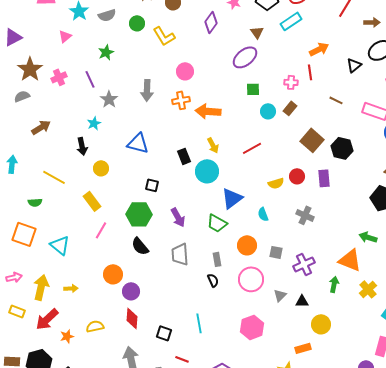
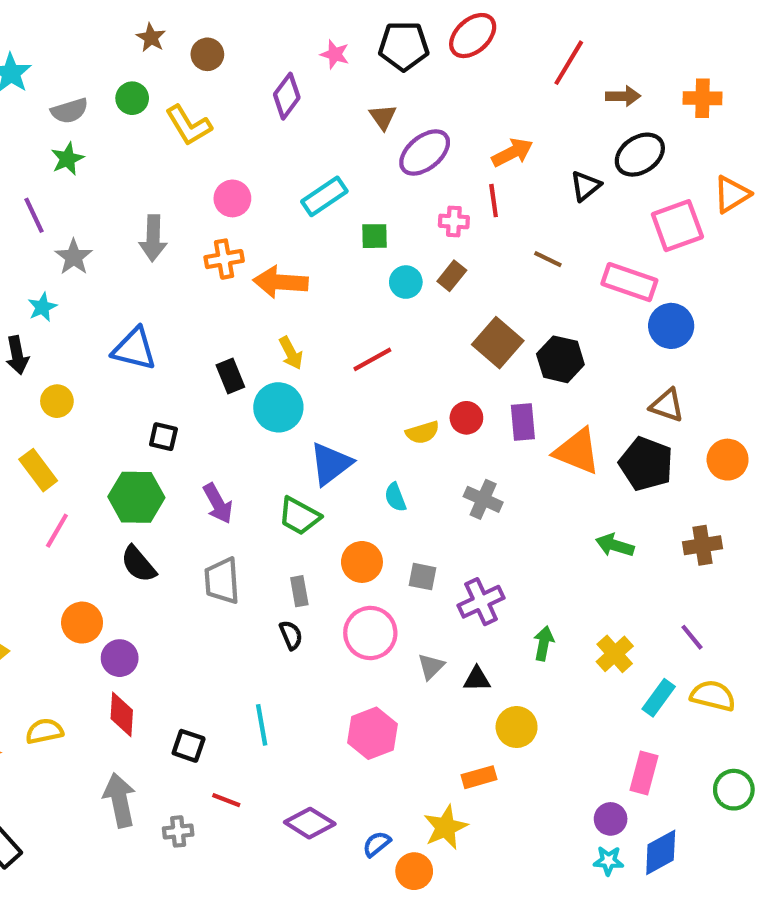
gray semicircle: (107, 15) -> (69, 111), moved
cyan rectangle: (291, 21) -> (324, 196), moved
purple ellipse: (245, 57) -> (425, 153), moved
orange triangle: (350, 260) -> (577, 451), moved

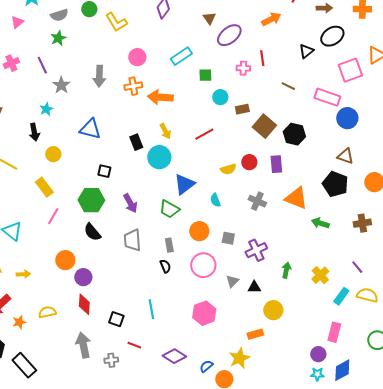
orange arrow: (512, 153) -> (271, 19), moved
brown rectangle: (452, 276) -> (242, 109), moved, turned 40
orange triangle: (577, 451) -> (296, 198), moved

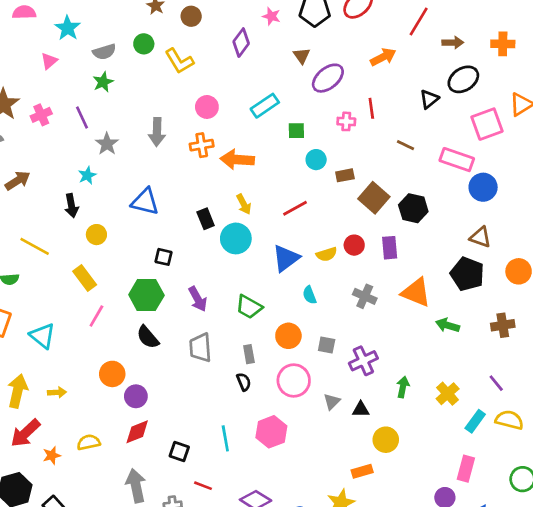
blue triangle: (184, 184) -> (286, 258), moved
red diamond: (84, 304) -> (137, 432), turned 65
pink hexagon: (204, 313) -> (271, 432), moved

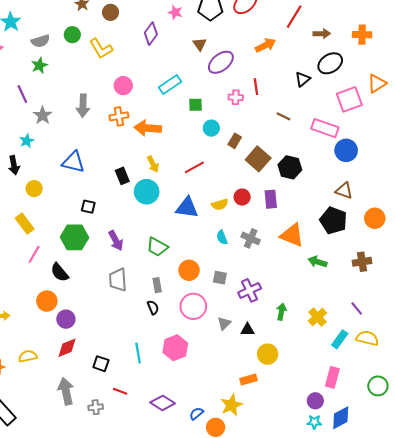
brown rectangle: (345, 175) -> (235, 141), turned -48
blue triangle: (286, 258) -> (187, 208), turned 45
cyan semicircle: (309, 295) -> (222, 237), moved
black semicircle: (148, 337) -> (60, 272), moved

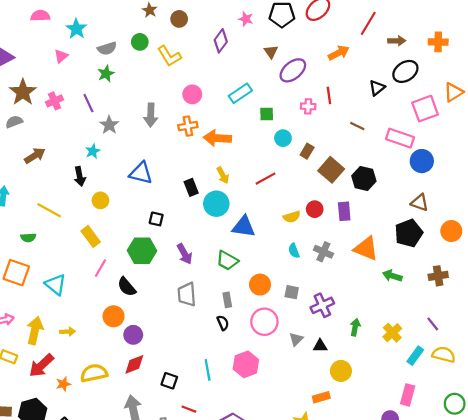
blue triangle: (187, 208) -> (244, 227), moved
black pentagon: (333, 220) -> (409, 233), turned 30
yellow semicircle: (28, 356) -> (94, 373), size x1.4

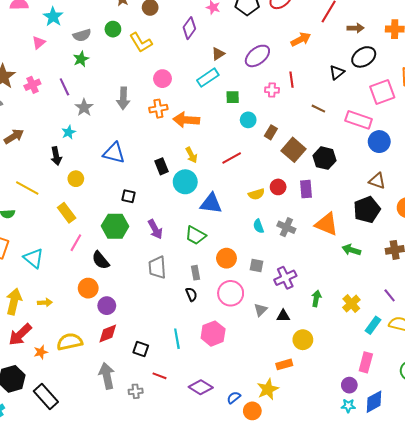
brown triangle: (271, 52) -> (218, 54), moved, turned 32

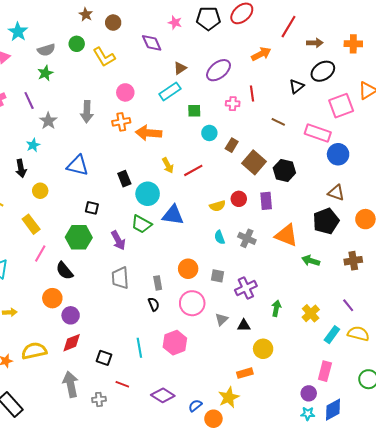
purple diamond: (189, 28) -> (152, 43), turned -60
yellow arrow: (191, 155) -> (168, 165), moved
green trapezoid: (196, 235) -> (142, 224), moved

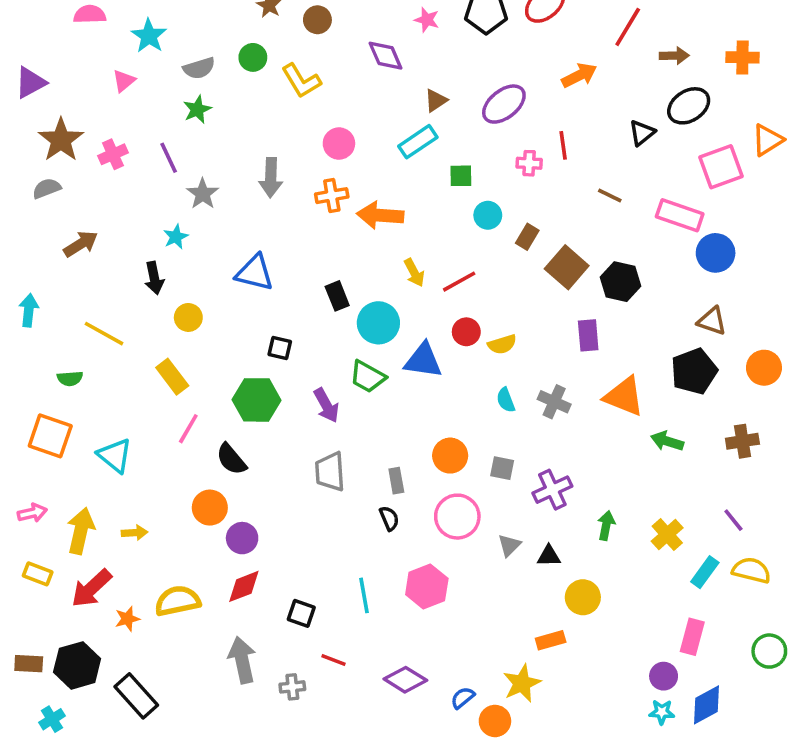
red circle: (239, 199) -> (466, 332), moved

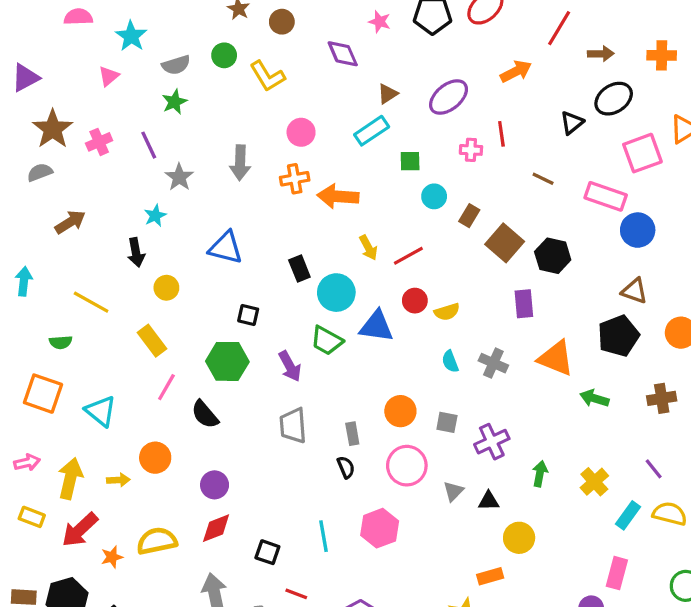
orange circle: (210, 508) -> (155, 458), moved

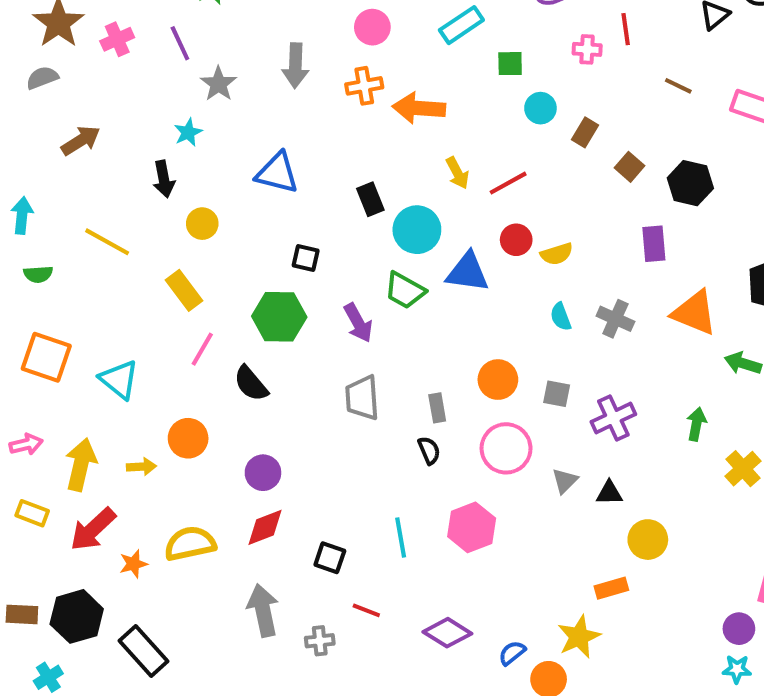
brown square: (505, 243) -> (630, 167), size x0.6
green semicircle: (61, 342) -> (38, 274), moved
green arrow: (540, 474) -> (696, 424), moved

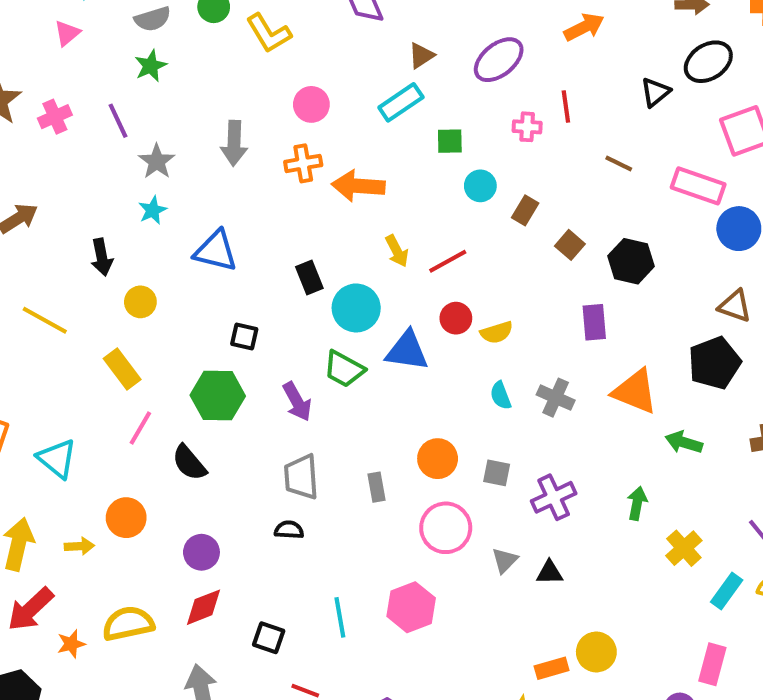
cyan star: (188, 132) -> (153, 210), moved
black semicircle: (429, 450) -> (289, 530), moved, turned -64
yellow circle: (648, 540) -> (596, 652), moved

